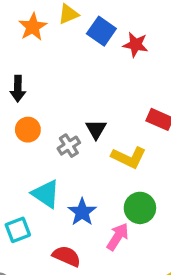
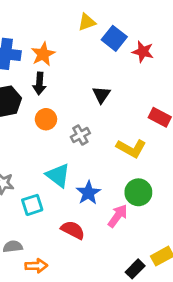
orange star: (33, 27) -> (43, 54), moved
black triangle: (96, 129) -> (101, 95), moved

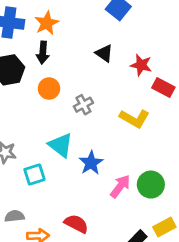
red star: (143, 52) -> (141, 65), moved
black triangle: (101, 95) -> (104, 53), moved, turned -30
green circle: (138, 192) -> (151, 185), moved
red semicircle: (73, 230) -> (76, 224), moved

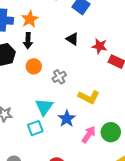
yellow L-shape: (134, 118) -> (89, 97), moved
cyan triangle: (61, 145) -> (44, 107), turned 30
cyan square: (34, 174) -> (35, 128), moved

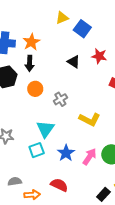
red star: (100, 46) -> (99, 56), moved
blue star: (67, 119) -> (66, 153), moved

